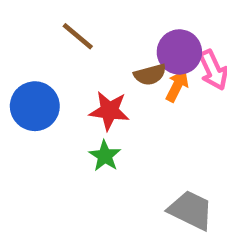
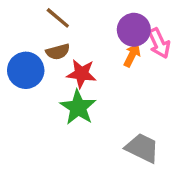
brown semicircle: (150, 75) -> (58, 52), moved
green star: (105, 156) -> (78, 107), size x1.5

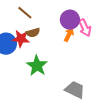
brown semicircle: (58, 52) -> (33, 33), moved
red star: (81, 74) -> (21, 39), moved

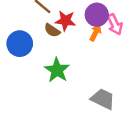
brown semicircle: (33, 33) -> (52, 30), turned 48
red star: (21, 39) -> (65, 21), moved

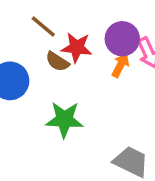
green star: (57, 70) -> (64, 119), turned -30

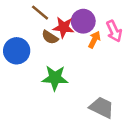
purple circle: (122, 39) -> (83, 21), moved

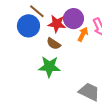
brown semicircle: (50, 37) -> (54, 44), moved
blue circle: (17, 51) -> (28, 26), moved

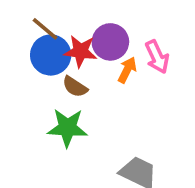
blue circle: (28, 26) -> (51, 55), moved

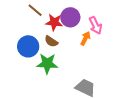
blue circle: (51, 55) -> (28, 46), moved
orange arrow: (127, 70) -> (85, 38), moved

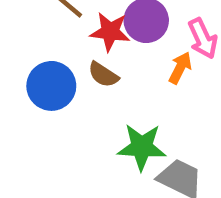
green star: (47, 64) -> (142, 147), moved

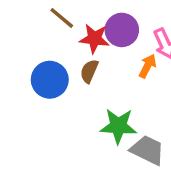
brown semicircle: (103, 75) -> (89, 71), turned 80

